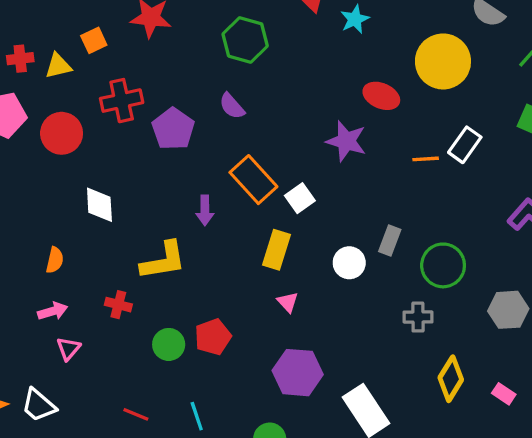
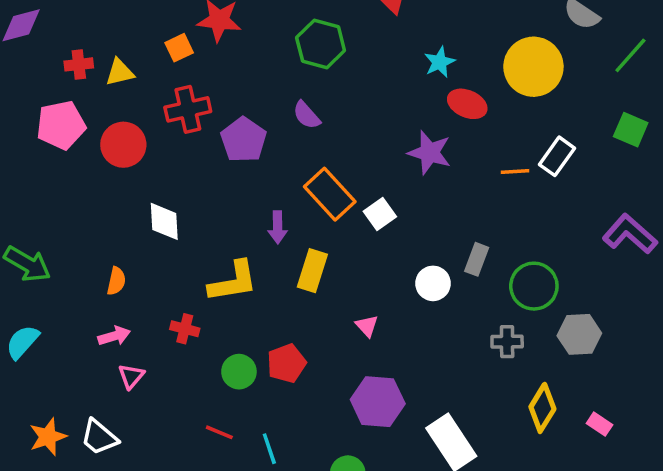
cyan star: (355, 19) -> (440, 62), moved
orange square: (94, 40) -> (179, 48), moved
yellow rectangle: (277, 250) -> (312, 271), moved
gray hexagon: (508, 310) -> (579, 334), moved
red line: (136, 414) -> (219, 432), moved

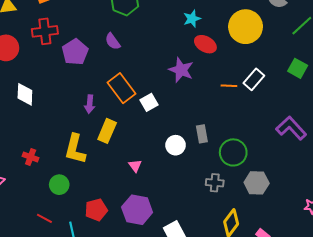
gray rectangle: (477, 259) -> (202, 134), turned -36
yellow L-shape: (233, 282) -> (75, 149), moved, turned 108
red pentagon: (286, 363) -> (96, 210), moved

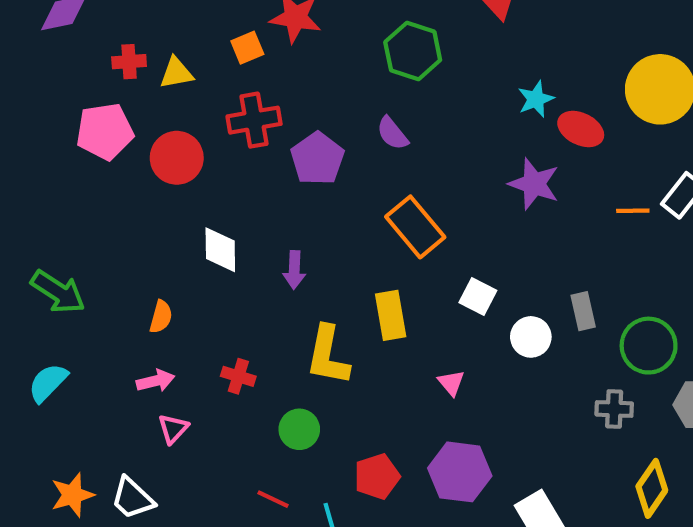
cyan star: (192, 19) -> (536, 99), moved
white square: (149, 102) -> (478, 296), moved, turned -30
purple arrow: (90, 104) -> (294, 270), moved
yellow rectangle: (107, 131) -> (391, 315), turned -30

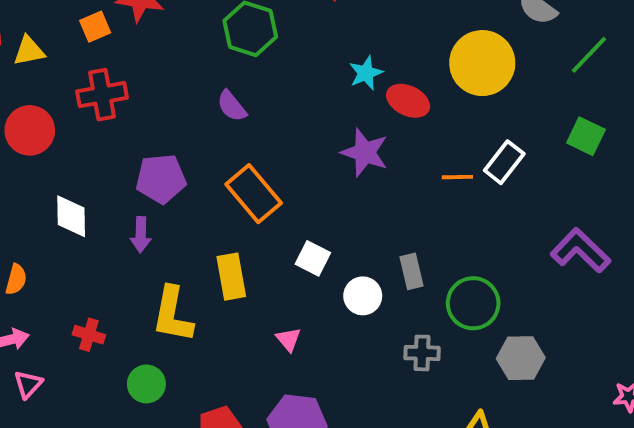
purple pentagon: (317, 159) -> (161, 179), moved, turned 30
gray cross: (614, 409) -> (422, 353), moved

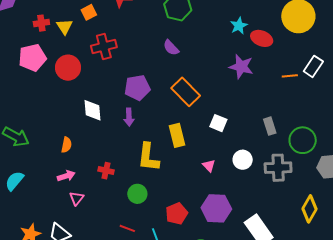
orange square: (95, 27) -> (89, 12), moved
yellow triangle: (29, 51) -> (65, 27), turned -48
white circle: (363, 296) -> (243, 160), moved
gray cross: (422, 353) -> (278, 168), size x1.5

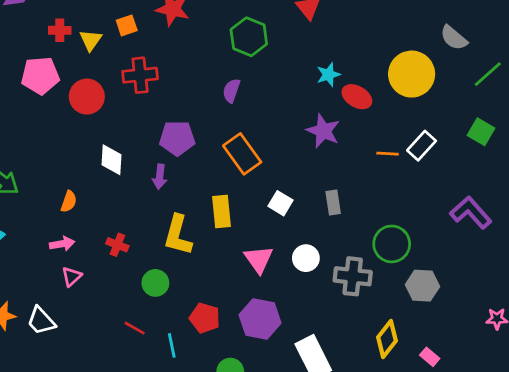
purple semicircle: (171, 48) -> (231, 91), turned 54
gray rectangle: (270, 126) -> (333, 202), moved
pink triangle: (209, 166) -> (259, 259), size x1.6
red pentagon: (177, 214) -> (205, 318), turned 30

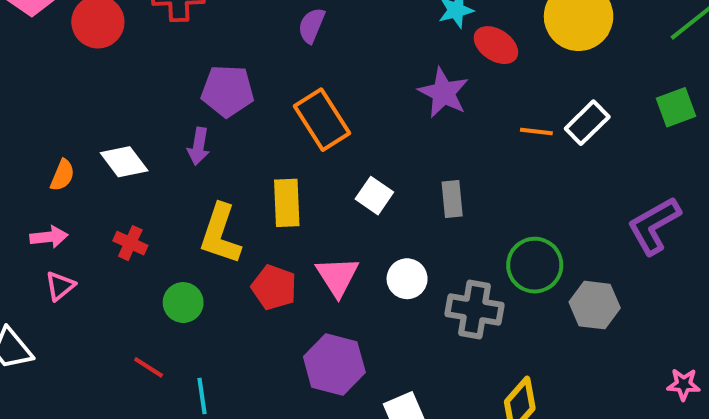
green square: (481, 132) -> (676, 107), turned 36
white diamond: (111, 160) -> (124, 162), moved, turned -44
purple L-shape: (471, 212) -> (654, 225), turned -81
gray hexagon: (422, 286) -> (595, 305), moved
red pentagon: (205, 318) -> (274, 287), moved

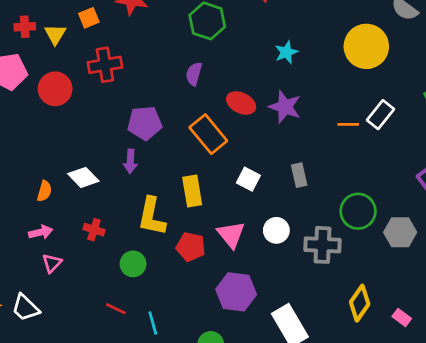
red ellipse: (496, 45) -> (241, 103), moved

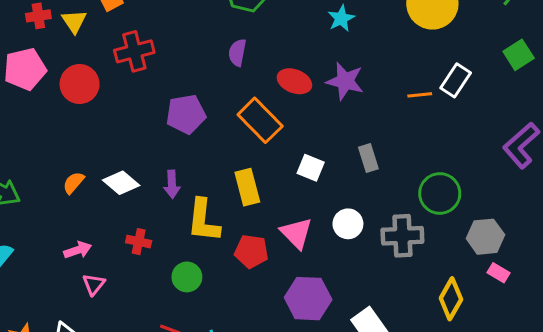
purple arrow: (130, 161) -> (172, 184), moved
orange semicircle: (44, 191) -> (73, 183), moved, turned -150
gray hexagon: (400, 232) -> (485, 237), moved
pink rectangle: (402, 318) -> (498, 273), moved

